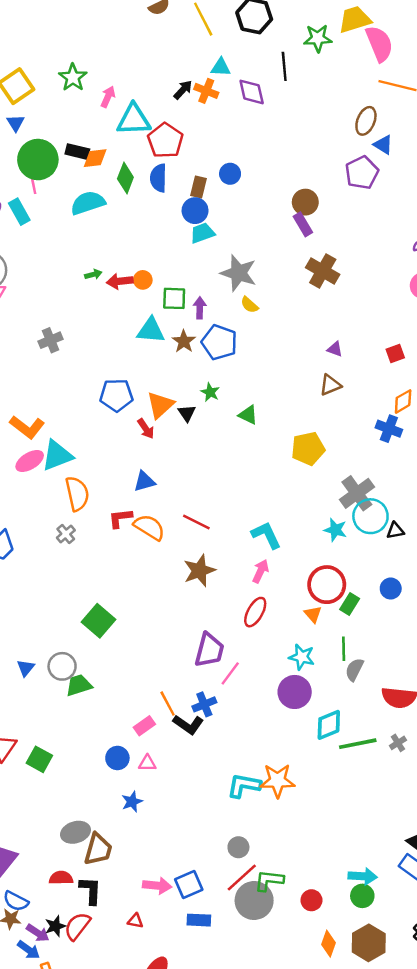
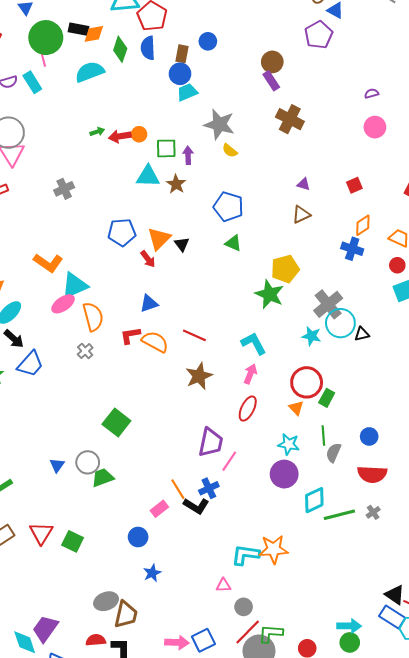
blue pentagon: (219, 342) -> (228, 207), moved
green star: (210, 392) -> (270, 294), moved, size x1.8
pink ellipse: (30, 461) -> (63, 304), moved
blue circle: (391, 589) -> (369, 436), moved
pink triangle: (147, 763) -> (224, 585), moved

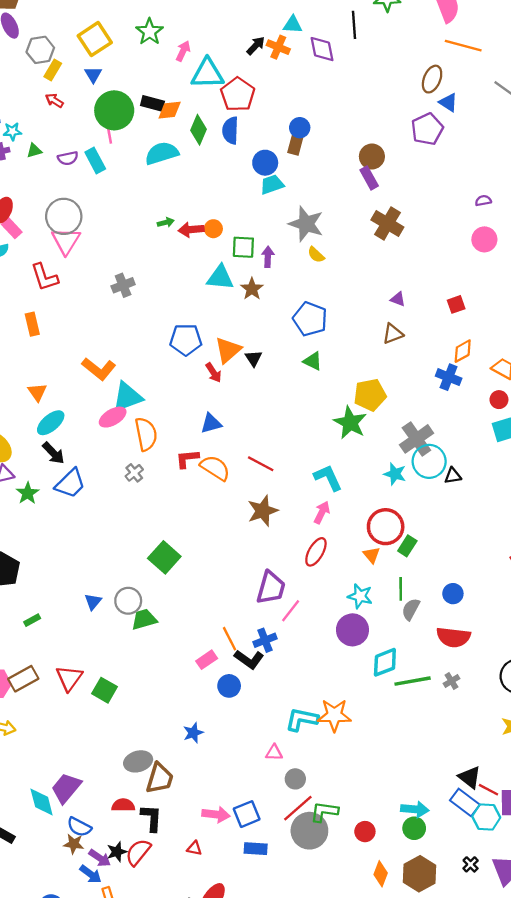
brown rectangle: (182, 54) -> (295, 145), moved
blue circle: (138, 537) -> (229, 686), moved

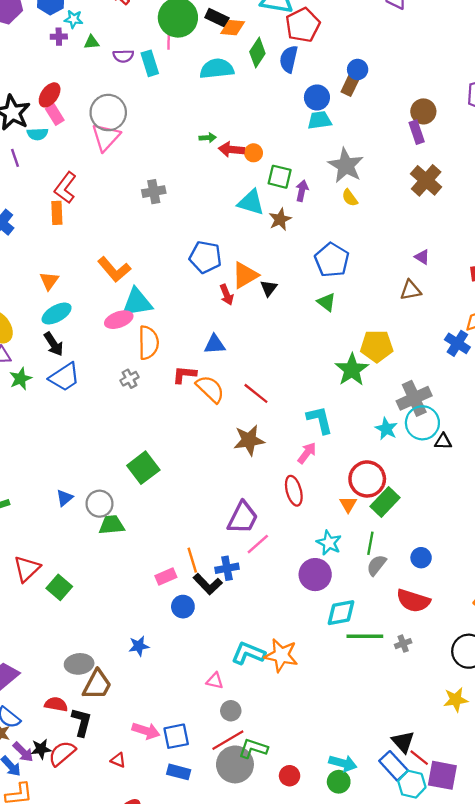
red L-shape: (44, 277) -> (65, 188), moved, turned 44
green rectangle: (407, 546) -> (385, 502), size x1.4
red ellipse: (316, 552) -> (294, 491), turned -56

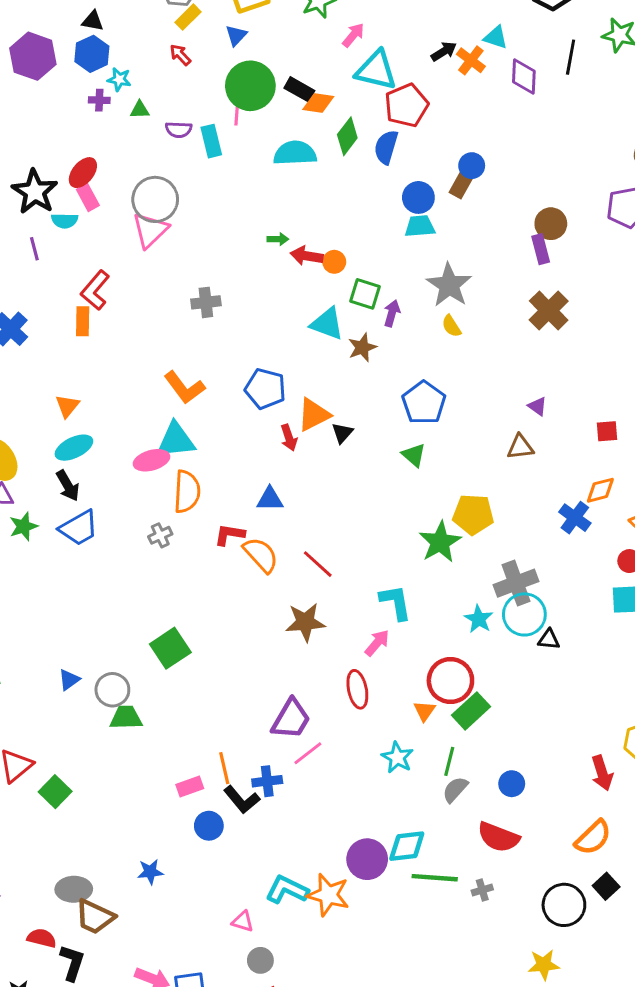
orange L-shape: (114, 269) -> (184, 388), moved
purple circle: (315, 575) -> (367, 859), moved
brown trapezoid: (97, 685) -> (95, 917), turned 84

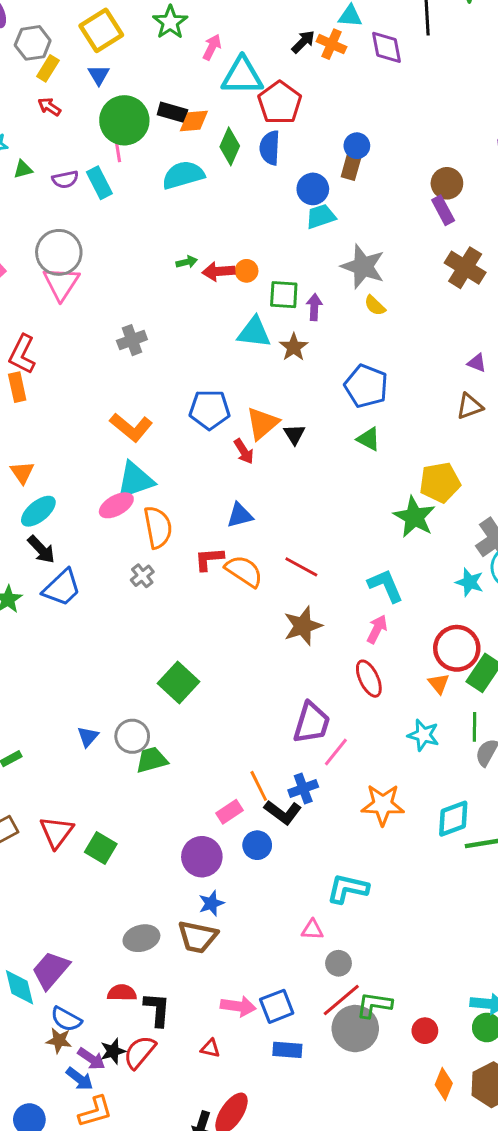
purple circle: (367, 859) -> (202, 857), moved
orange star: (328, 895) -> (383, 805), moved
brown trapezoid: (95, 917) -> (198, 937), moved

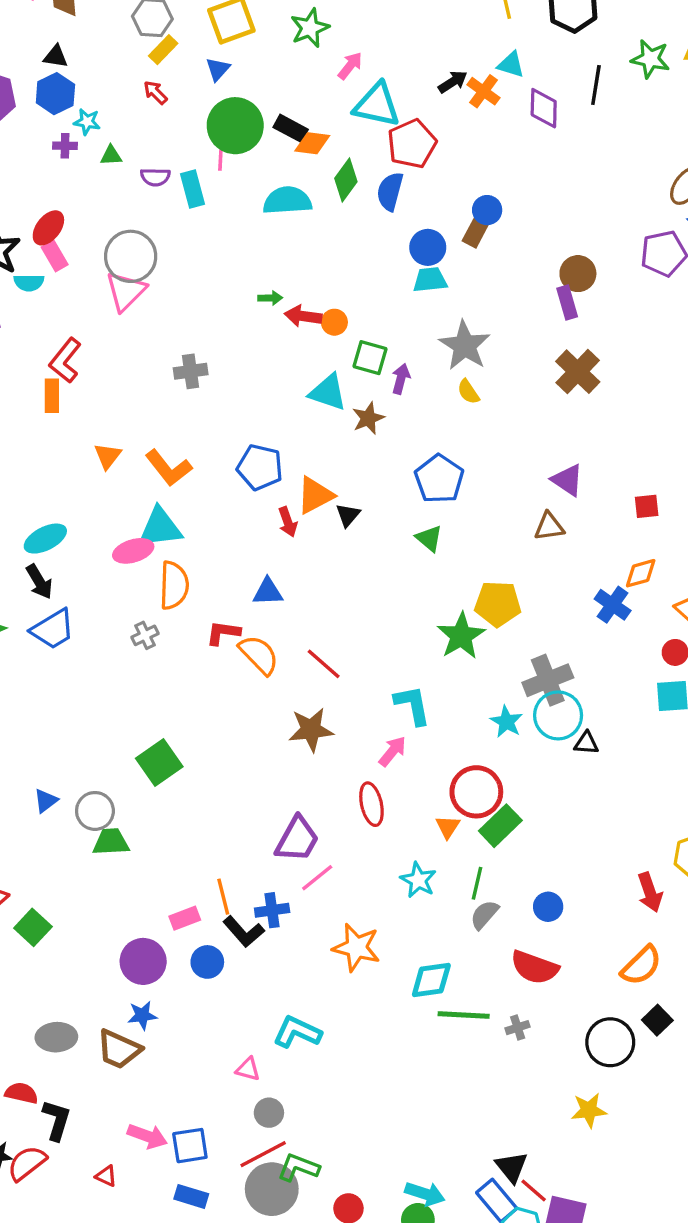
purple triangle: (477, 363) -> (567, 480), size x1.5
orange triangle: (22, 472) -> (108, 456), moved

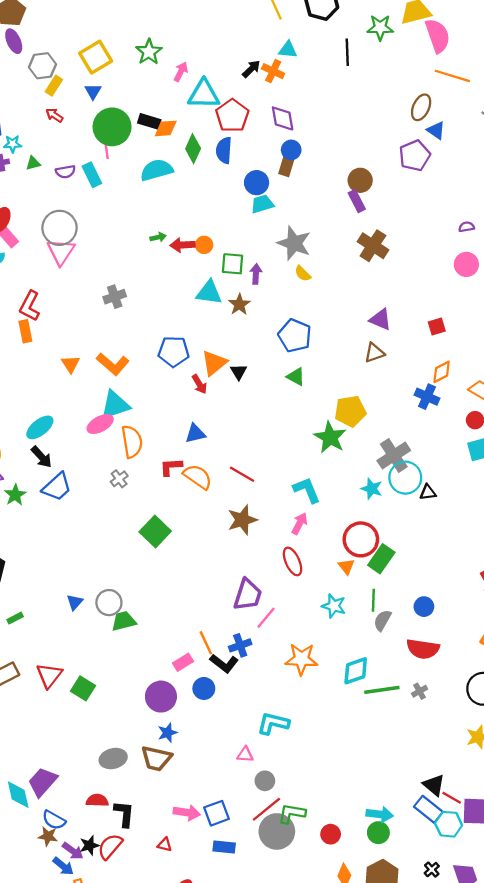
purple diamond: (544, 108) -> (283, 118), moved
green square: (159, 762) -> (155, 532), moved

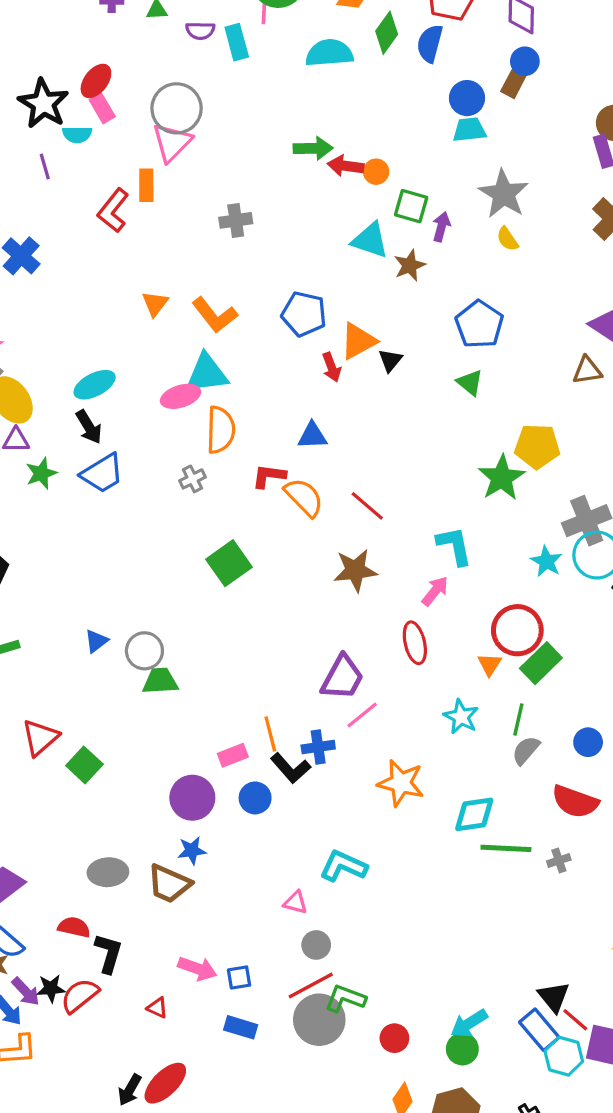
green arrow: (158, 237) -> (313, 148), size x1.6
orange rectangle: (25, 331) -> (146, 185), moved
blue square: (217, 813) -> (239, 977), size x0.7
cyan arrow: (380, 814) -> (469, 1023), turned 130

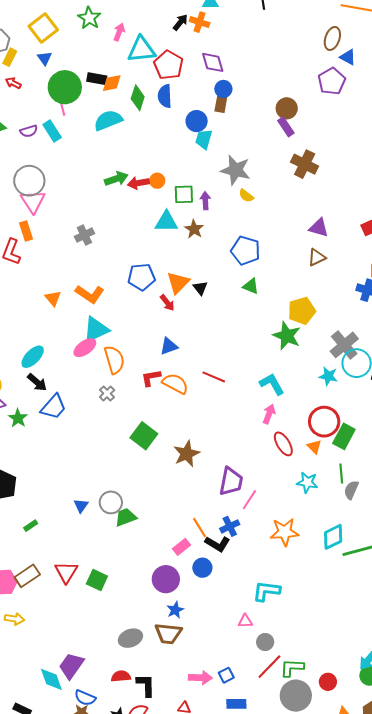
cyan trapezoid: (469, 130) -> (204, 139), turned -50
brown star: (355, 570) -> (187, 454), moved
red ellipse: (415, 643) -> (283, 444), moved
gray circle: (319, 1020) -> (296, 696), moved

